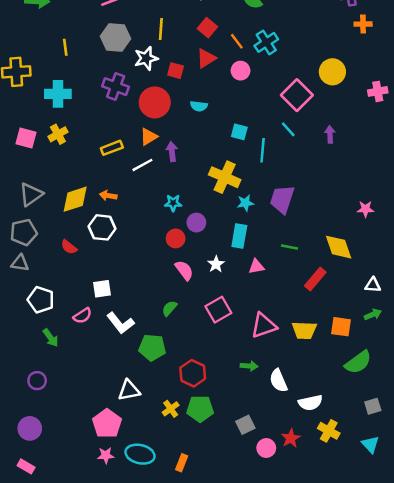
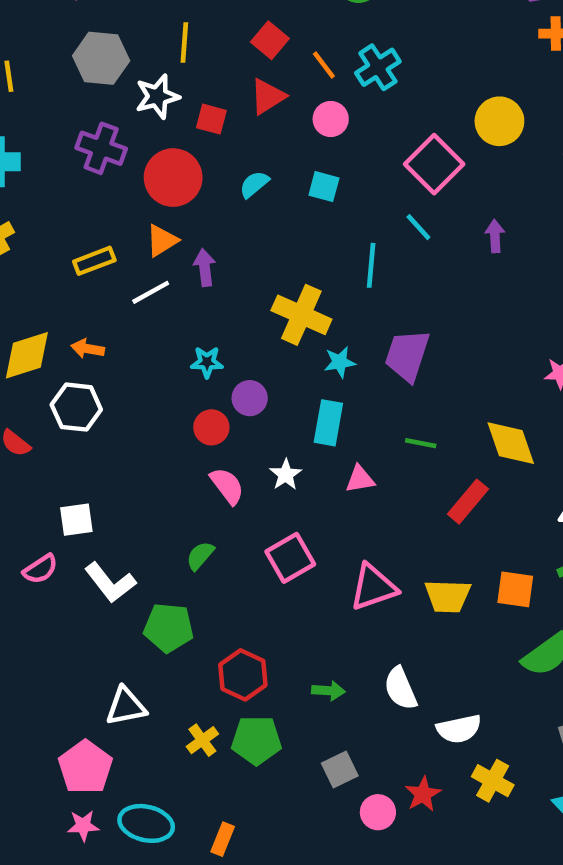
cyan semicircle: (199, 106) -> (254, 184), turned 133
cyan square: (239, 132) -> (324, 187), moved
green arrow: (249, 366) -> (328, 691), moved

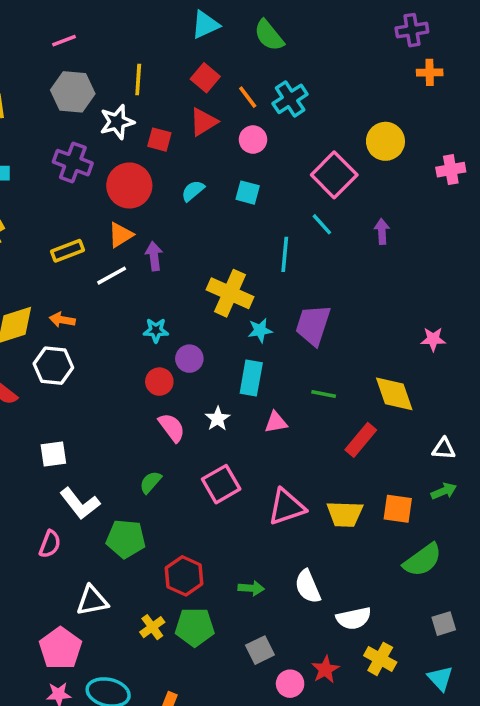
pink semicircle: (40, 569) -> (50, 544), moved, turned -36

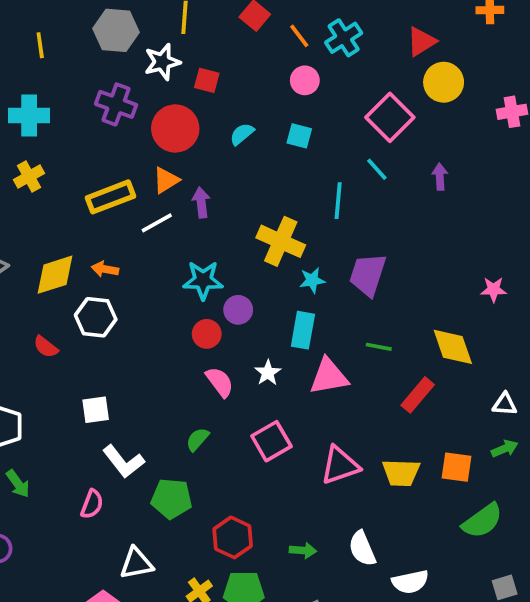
red triangle: (204, 122) -> (421, 42), moved
yellow rectangle: (67, 251) -> (110, 197), size x1.4
cyan star: (156, 330) -> (203, 280), size x1.5
pink triangle: (276, 422) -> (329, 376), size x1.6

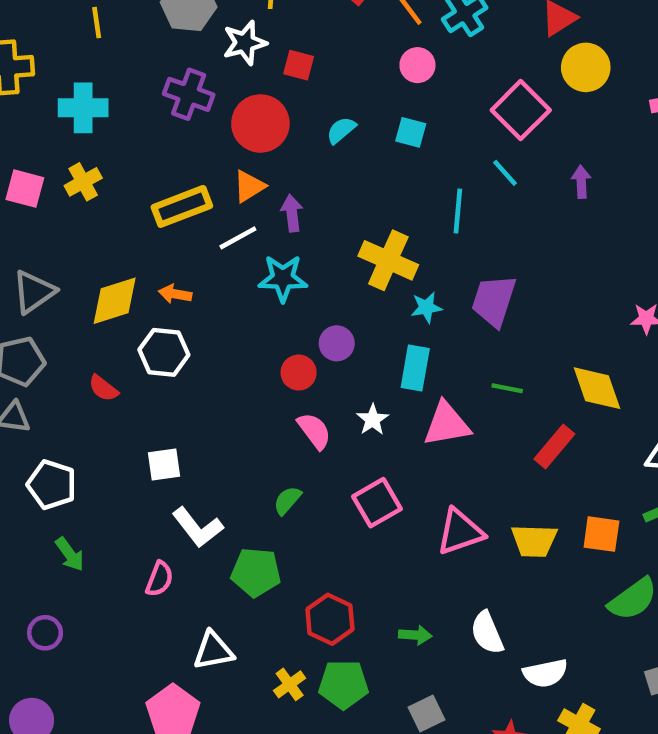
cyan star: (203, 280) -> (283, 278), moved

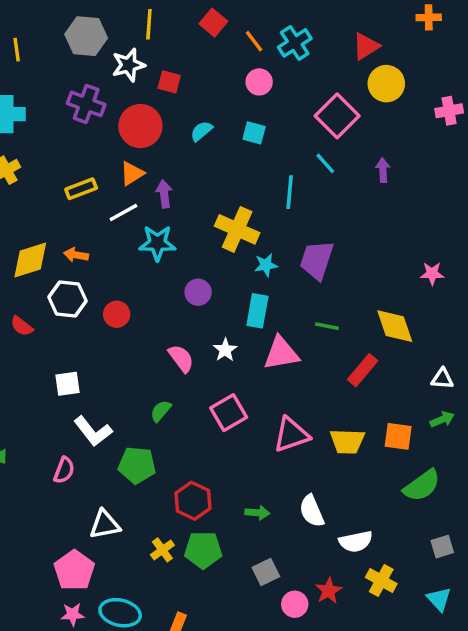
yellow rectangle: (182, 206) -> (81, 189), size x0.7
red circle: (299, 373) -> (117, 314), moved

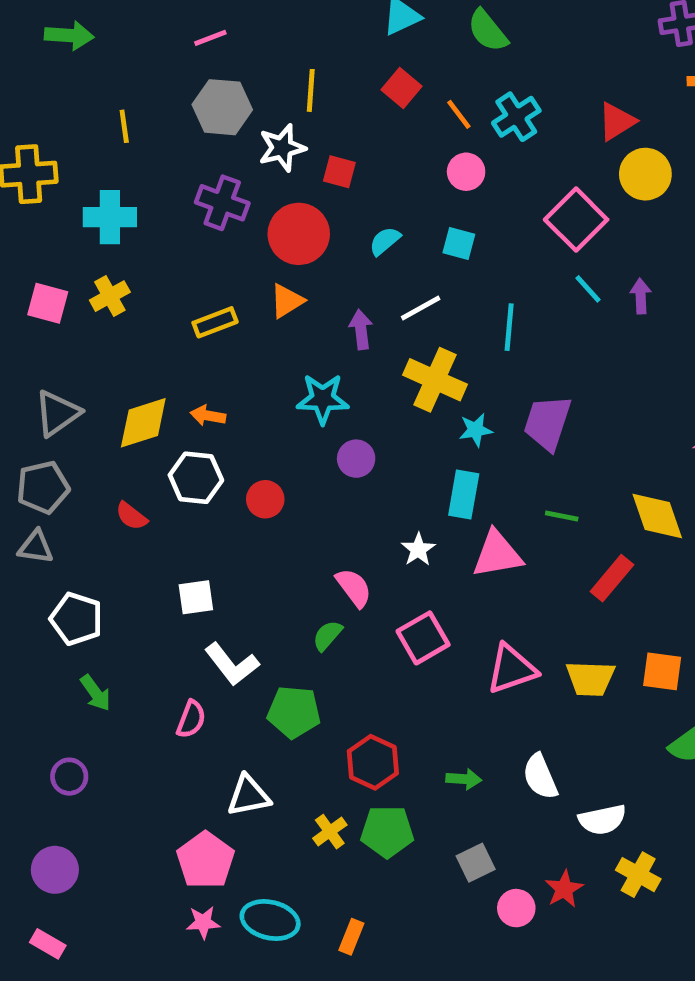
cyan line: (325, 163) -> (588, 289), moved
purple arrow: (164, 194) -> (361, 330), moved
white line: (123, 212) -> (421, 308), moved
purple circle: (198, 292) -> (356, 459), moved
pink semicircle: (181, 358) -> (354, 588), moved

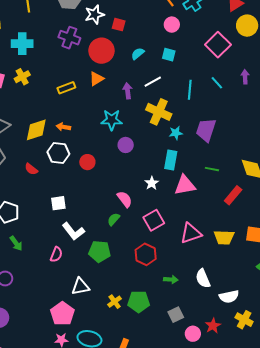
cyan line: (588, 289) -> (217, 83), moved
red hexagon: (373, 762) -> (146, 254), moved

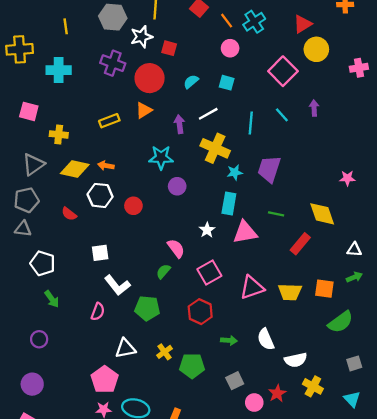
yellow cross: (22, 77) -> (59, 134), moved, turned 35
yellow diamond: (36, 130) -> (75, 169), turned 30
yellow cross: (115, 302) -> (165, 352), moved

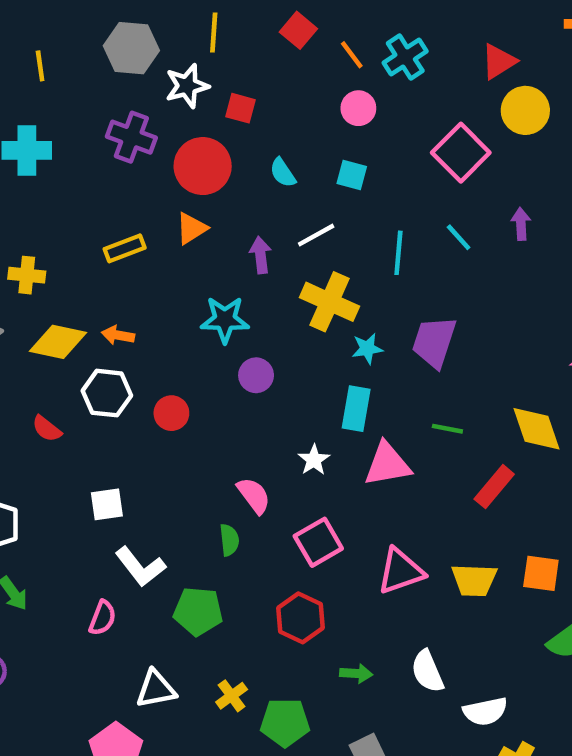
cyan semicircle: (191, 82) -> (283, 173), turned -84
green semicircle: (163, 271) -> (229, 540), turned 133

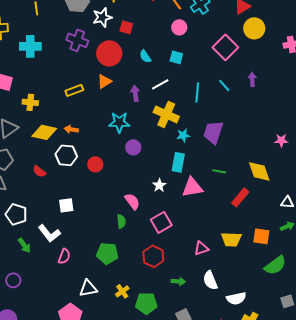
white L-shape: (140, 567) -> (49, 233), moved
pink triangle: (401, 571) -> (201, 248), moved, size x0.7

